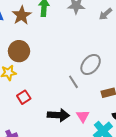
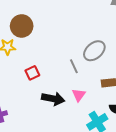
red square: (24, 97) -> (32, 73), moved
pink triangle: (83, 116) -> (79, 95), moved

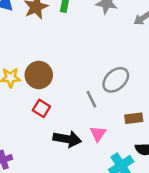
brown circle: (22, 26) -> (39, 75), moved
red square: (32, 73) -> (41, 108), turned -32

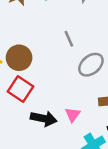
gray line: (91, 99) -> (69, 39), moved
red square: (41, 108) -> (21, 89), size x1.5

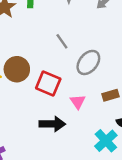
red square: (21, 89) -> (48, 84), moved
pink triangle: (73, 115) -> (78, 102), moved

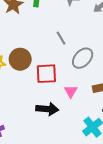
red square: (48, 84) -> (46, 74), turned -30

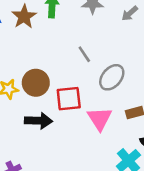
pink triangle: (71, 91) -> (100, 119), size x1.5
black arrow: (47, 109) -> (39, 121), moved

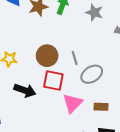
gray line: (84, 54) -> (75, 58), moved
brown circle: (36, 83) -> (47, 56), moved

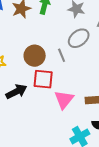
gray ellipse: (92, 74) -> (79, 38), moved
black arrow: (25, 90) -> (16, 92), turned -40

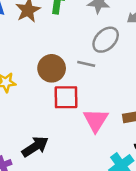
gray line: (62, 55) -> (86, 64), turned -48
black arrow: (16, 92) -> (35, 147), moved

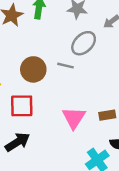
red square: (66, 97) -> (22, 106), moved

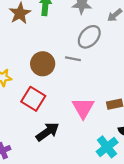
red square: (22, 106) -> (33, 99), turned 35
black arrow: (17, 142) -> (48, 132), moved

